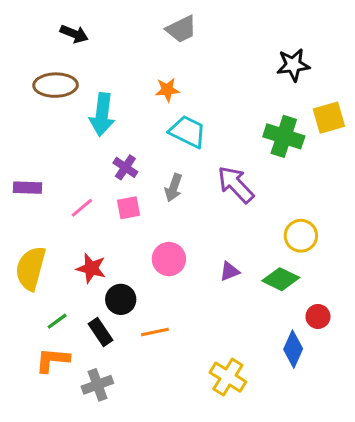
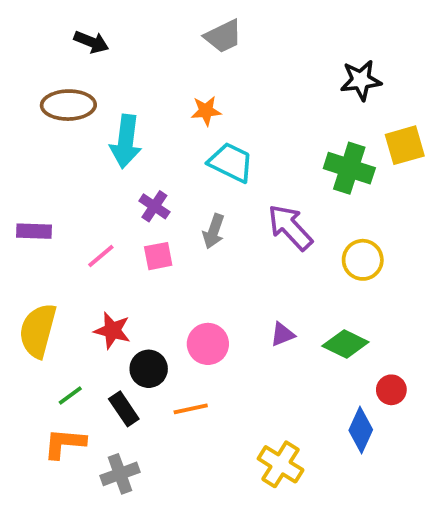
yellow circle: (301, 236) -> (363, 260), moved
pink circle: (169, 259) -> (208, 344), moved

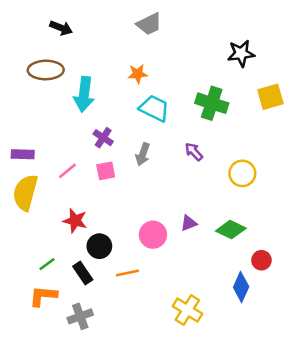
green cross: (349, 168) -> (212, 103), moved
purple arrow: (290, 227) -> (194, 152), size x0.6
yellow semicircle: (38, 331) -> (25, 193), moved
pink circle: (208, 344) -> (153, 235), moved

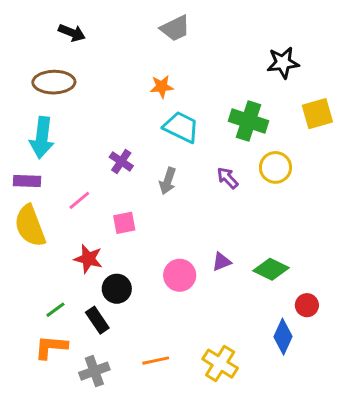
cyan arrow: (84, 94) -> (42, 138), moved
pink square: (106, 171) -> (124, 223), moved
yellow circle: (242, 173) -> (275, 167), moved
yellow semicircle: (25, 193) -> (30, 226), turned -36
orange line: (127, 273) -> (156, 361), moved

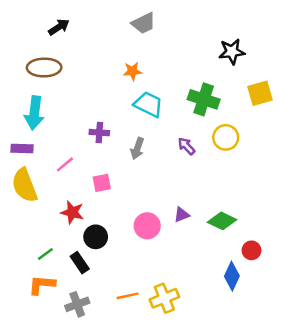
black arrow: (72, 33) -> (59, 27), turned -55
purple cross: (121, 161) -> (99, 133), turned -30
yellow cross: (220, 364) -> (164, 298), moved, turned 36

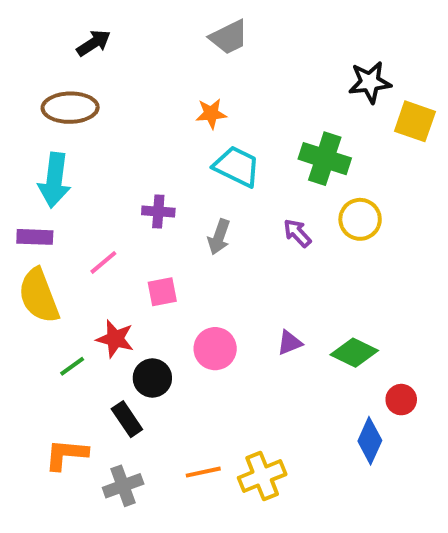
yellow square: (260, 93) -> (415, 121), moved, turned 35
pink circle: (147, 226) -> (215, 349), moved
green line: (45, 254) -> (72, 366), moved

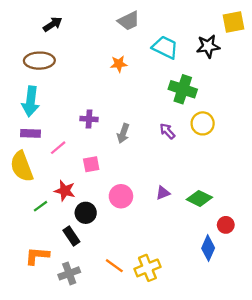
yellow square: (415, 121) -> (233, 22), moved, turned -30
cyan trapezoid: (237, 166) -> (165, 47), moved
purple rectangle: (35, 237) -> (31, 133), moved
orange line: (203, 472) -> (114, 266), turned 48

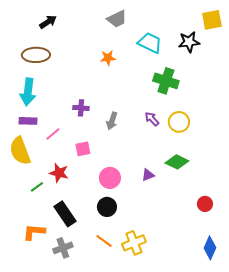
yellow circle: (203, 123) -> (179, 122), moved
green diamond: (199, 198) -> (177, 162), moved
black circle: (86, 213) -> (107, 207), moved
black rectangle: (71, 236) -> (65, 214), size x1.4
blue diamond: (208, 248) -> (210, 248), moved

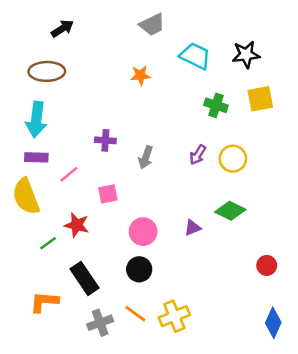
yellow square: (212, 20) -> (260, 99), moved
green cross: (166, 81) -> (216, 105), size x0.7
purple arrow: (152, 119) -> (198, 155), turned -105
gray cross: (63, 248) -> (100, 323), moved

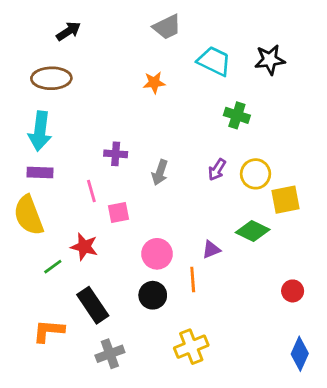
yellow square: (260, 99) -> (285, 200), moved
pink line: (69, 174) -> (91, 191), moved, turned -66
orange line: (135, 314) -> (193, 280), moved, turned 50

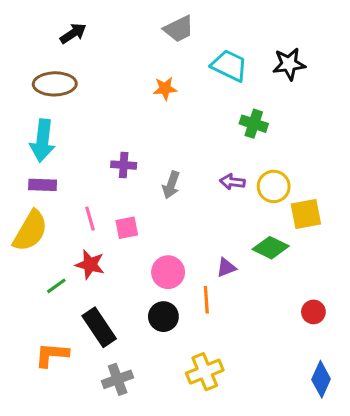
purple arrow: (217, 170) -> (232, 182), turned 65
pink line: (91, 191) -> (90, 219), moved
yellow semicircle: (29, 215) -> (30, 231), turned -129

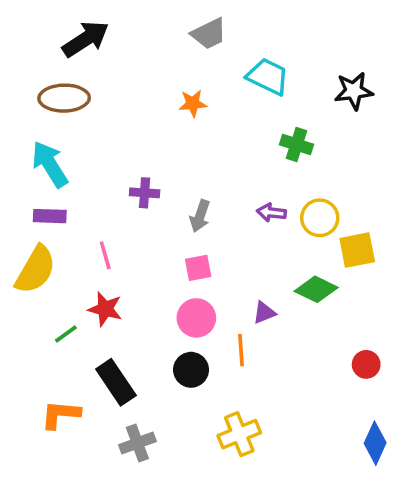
black arrow: (73, 33) -> (86, 39), size x1.5
black star: (289, 64) -> (354, 91), moved
cyan arrow: (43, 141) -> (50, 164), turned 141
pink square: (127, 228) -> (198, 268), moved

